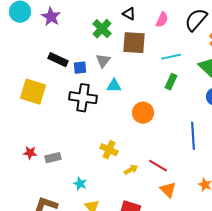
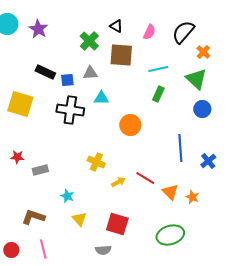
gray triangle: (103, 61) -> (90, 73), turned 49
red star: (30, 153) -> (17, 157), moved
orange triangle: (168, 190) -> (170, 192), moved

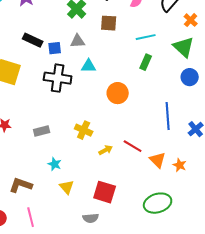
brown square: (121, 55) -> (109, 23), size x0.7
gray rectangle: (40, 170) -> (42, 131), moved

